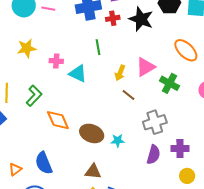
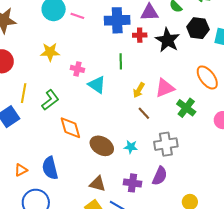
cyan star: (118, 141) -> (131, 147), moved
purple cross: (180, 149) -> (133, 183), moved

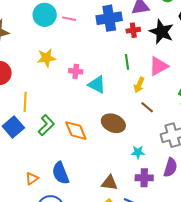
green line: (121, 61) -> (127, 62), moved
pink triangle: (165, 88) -> (159, 66), moved
green L-shape: (50, 100) -> (46, 125), moved
brown ellipse: (102, 146) -> (113, 123), moved
cyan star: (131, 147) -> (138, 152), moved

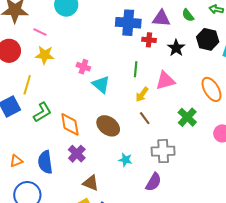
pink line: (69, 19) -> (40, 32), moved
black star: (162, 32) -> (176, 48), size x0.7
yellow star: (46, 58) -> (45, 55), moved
purple cross: (144, 178) -> (77, 154), moved, turned 30

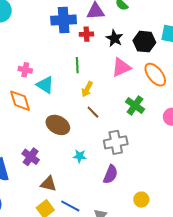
black hexagon: (208, 39) -> (144, 42), moved
pink triangle: (165, 81) -> (121, 67), moved
orange diamond: (70, 124) -> (20, 101), moved

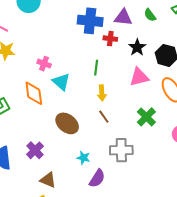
yellow arrow: (87, 89) -> (102, 93), turned -42
purple semicircle: (111, 174) -> (97, 178), moved

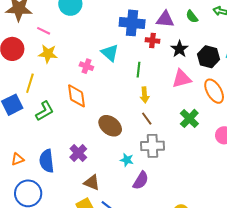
cyan triangle: (61, 82) -> (110, 53), moved
gray cross: (121, 150) -> (152, 146), moved

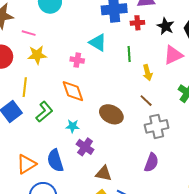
yellow arrow: (145, 95) -> (147, 73), moved
orange triangle: (18, 159) -> (26, 164), size x1.5
cyan star: (127, 160) -> (73, 126), moved

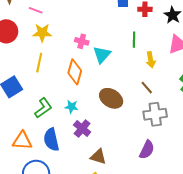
cyan triangle: (98, 43) -> (102, 55), moved, turned 36
yellow line: (25, 87) -> (39, 63), moved
orange diamond: (73, 91) -> (75, 72), turned 30
green L-shape: (44, 112) -> (43, 108), moved
orange triangle: (26, 164) -> (22, 141), turned 30

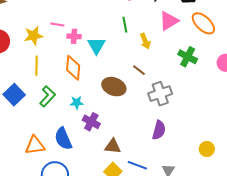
pink line: (36, 10) -> (57, 24), moved
brown line: (147, 88) -> (139, 70), moved
green L-shape: (43, 108) -> (48, 96), moved

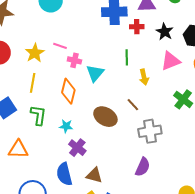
yellow star: (34, 36) -> (35, 53), turned -30
green L-shape: (48, 96) -> (38, 115), turned -45
blue semicircle: (63, 139) -> (64, 174), moved
orange triangle: (35, 145) -> (18, 149), moved

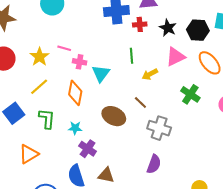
yellow arrow: (144, 77) -> (150, 74), turned 77
yellow line: (33, 83) -> (39, 87), turned 42
gray cross: (150, 131) -> (159, 128), turned 30
orange triangle: (18, 149) -> (29, 154), turned -30

